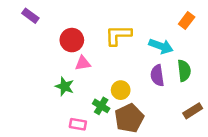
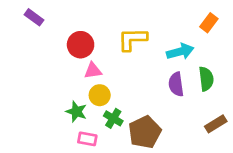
cyan arrow: (161, 46) -> (180, 51), turned -35
green star: (65, 86) -> (76, 112), moved
yellow circle: (121, 90) -> (100, 95), moved

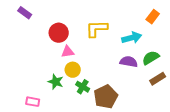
green semicircle: (206, 79) -> (151, 58), turned -114
purple semicircle: (176, 84) -> (129, 62), turned 108
brown rectangle: (216, 124) -> (158, 79), moved
pink rectangle: (87, 139) -> (33, 102), moved

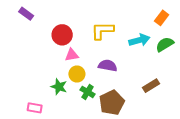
green semicircle: (151, 58) -> (165, 44), moved
purple semicircle: (129, 62) -> (108, 66), moved
brown rectangle: (158, 79) -> (151, 86), moved

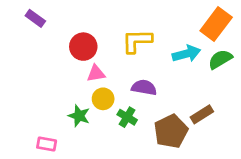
orange rectangle: (162, 18) -> (216, 24), size x1.6
green cross: (88, 92) -> (127, 117), moved
brown pentagon: (112, 103) -> (171, 131), moved

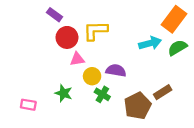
purple rectangle: (35, 18) -> (54, 15), moved
yellow L-shape: (137, 41) -> (95, 31), moved
yellow circle: (103, 99) -> (92, 76), moved
pink rectangle: (47, 144) -> (28, 105), moved

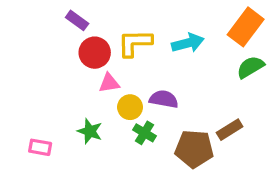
cyan arrow: (150, 43) -> (188, 43), moved
brown pentagon: (138, 106) -> (194, 149), turned 30

